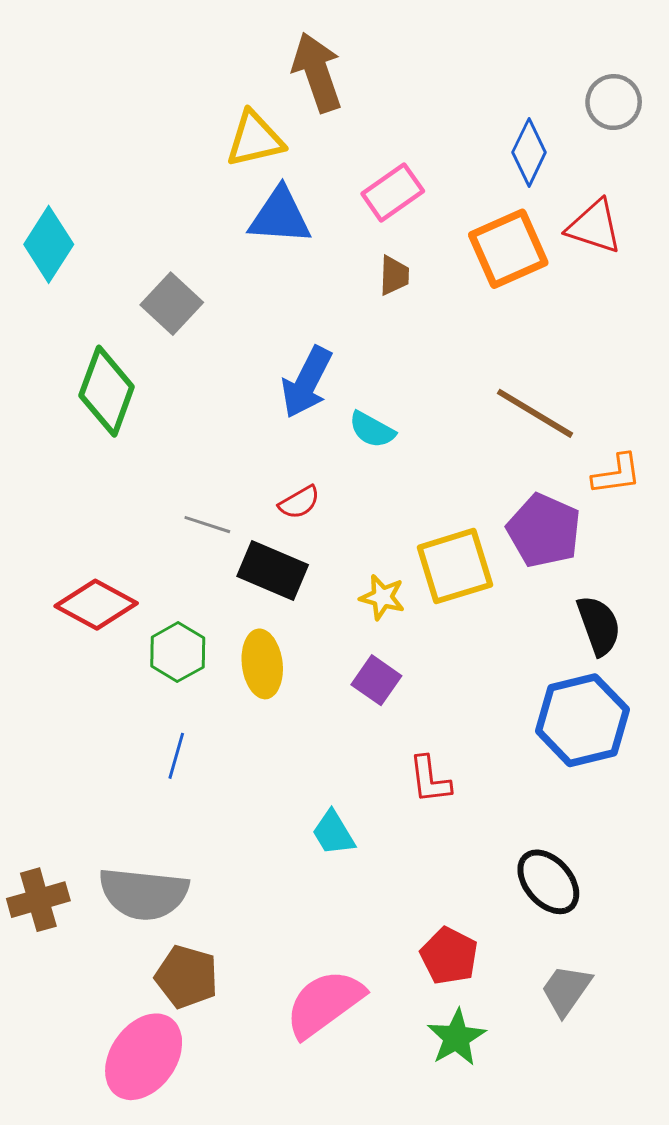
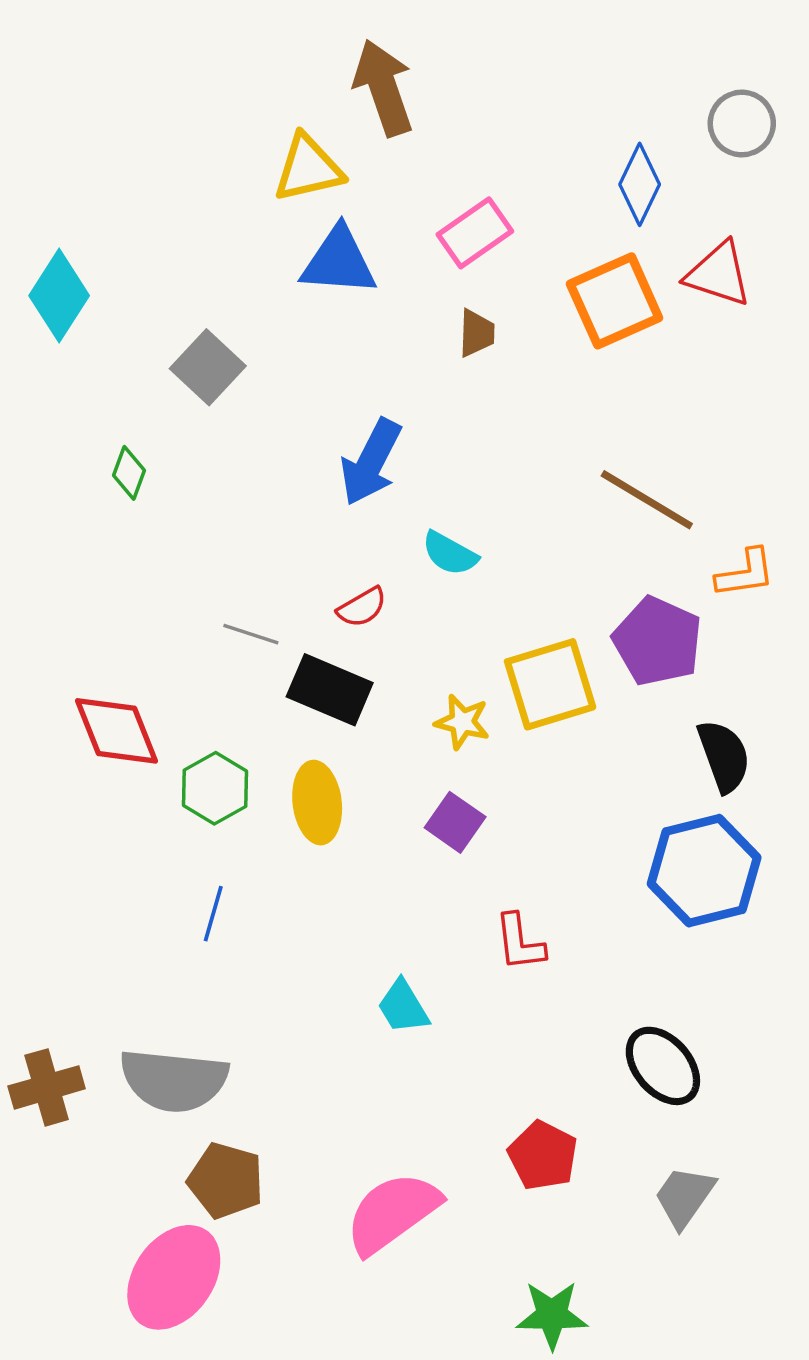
green diamond: (107, 391) -> (129, 473), size x0.5
cyan semicircle: (372, 430) -> (450, 554), moved
red diamond: (96, 605) -> (116, 731), turned 40
green star: (456, 1038) -> (552, 1315), moved, turned 30

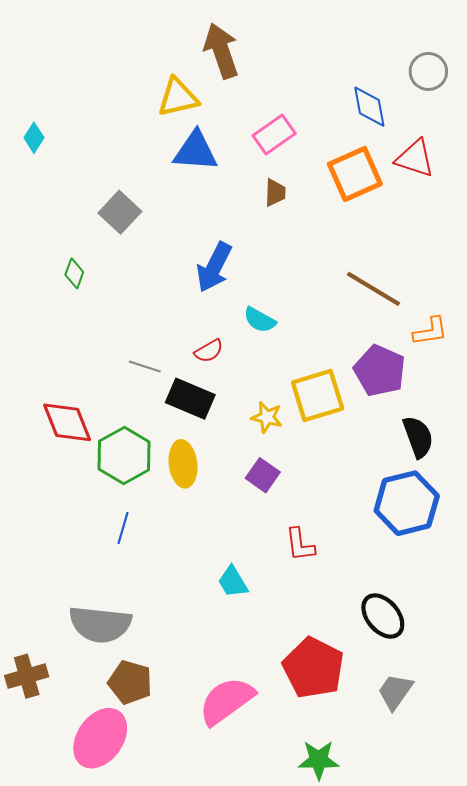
blue diamond: (640, 184) -> (369, 107), turned -36
cyan diamond: (59, 296) -> (34, 138), moved, size x0.6
green hexagon: (215, 788) -> (124, 456), size x1.4
brown cross: (47, 1087) -> (27, 676), moved
red pentagon: (543, 1156) -> (313, 668), size x1.5

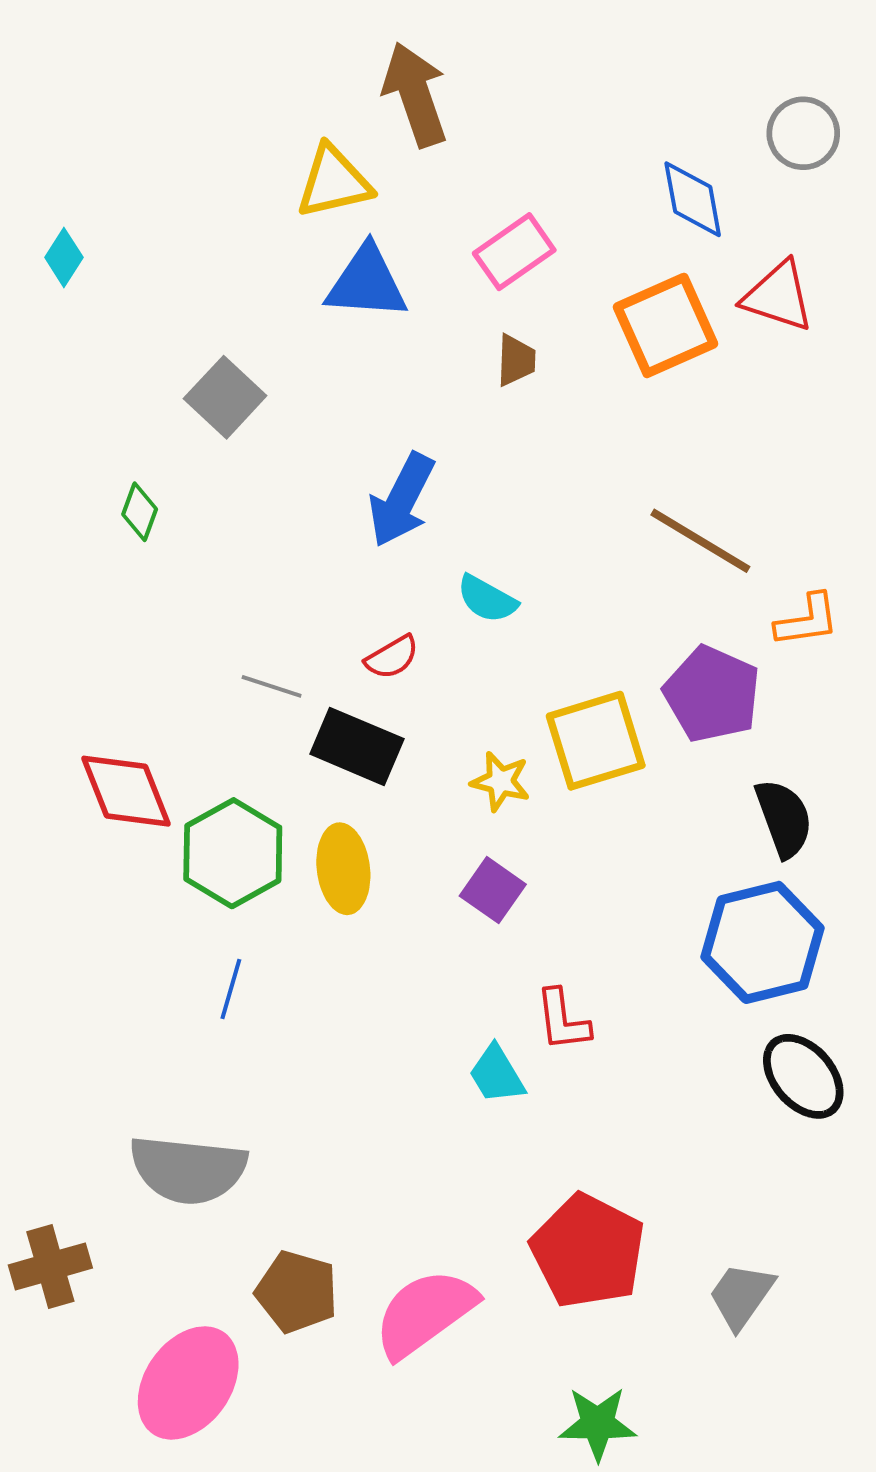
cyan trapezoid: (233, 582) -> (497, 1074), moved
black ellipse: (383, 616) -> (803, 1076), moved
brown pentagon: (130, 682) -> (297, 1292), moved

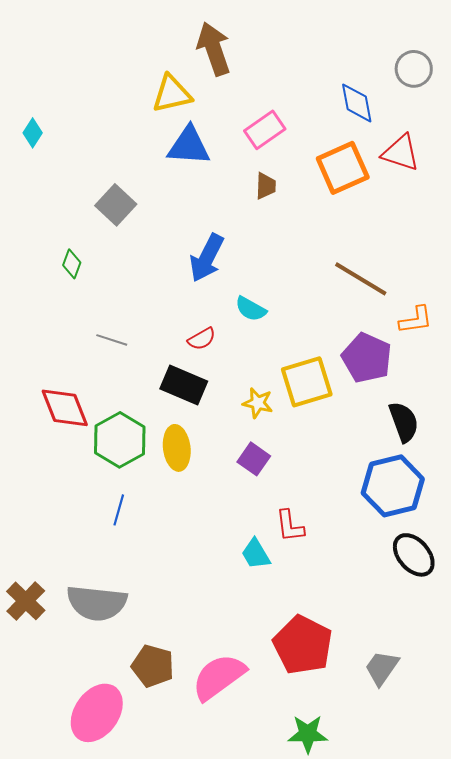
gray line: (272, 686) -> (112, 340), moved
brown cross: (50, 1267) -> (26, 601), moved, turned -30

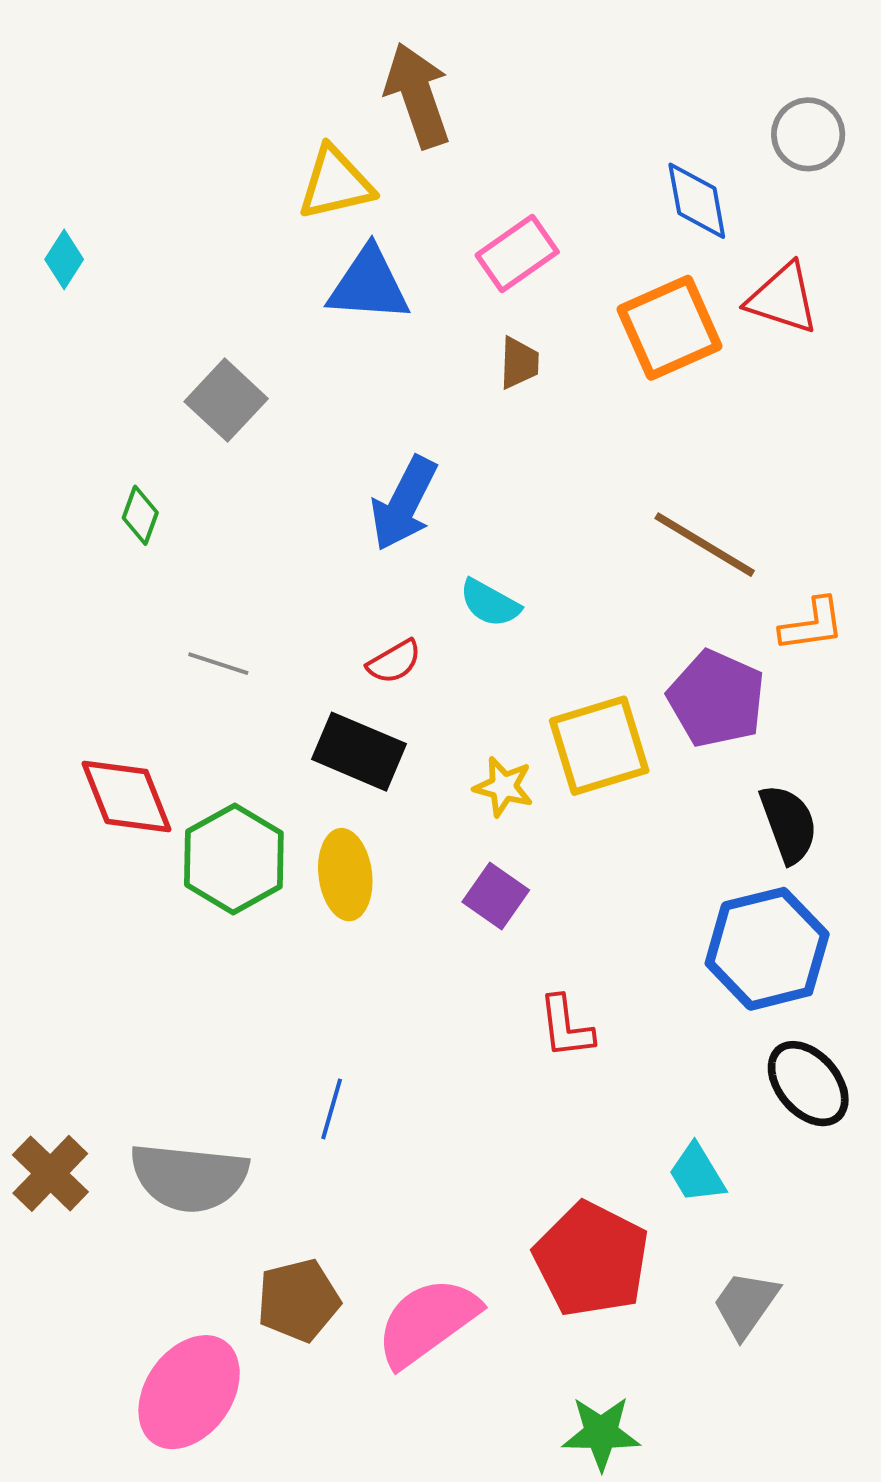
blue line: (119, 510) -> (332, 1109), moved
cyan trapezoid: (256, 554) -> (697, 1173), moved
brown pentagon: (153, 666) -> (298, 1300), turned -30

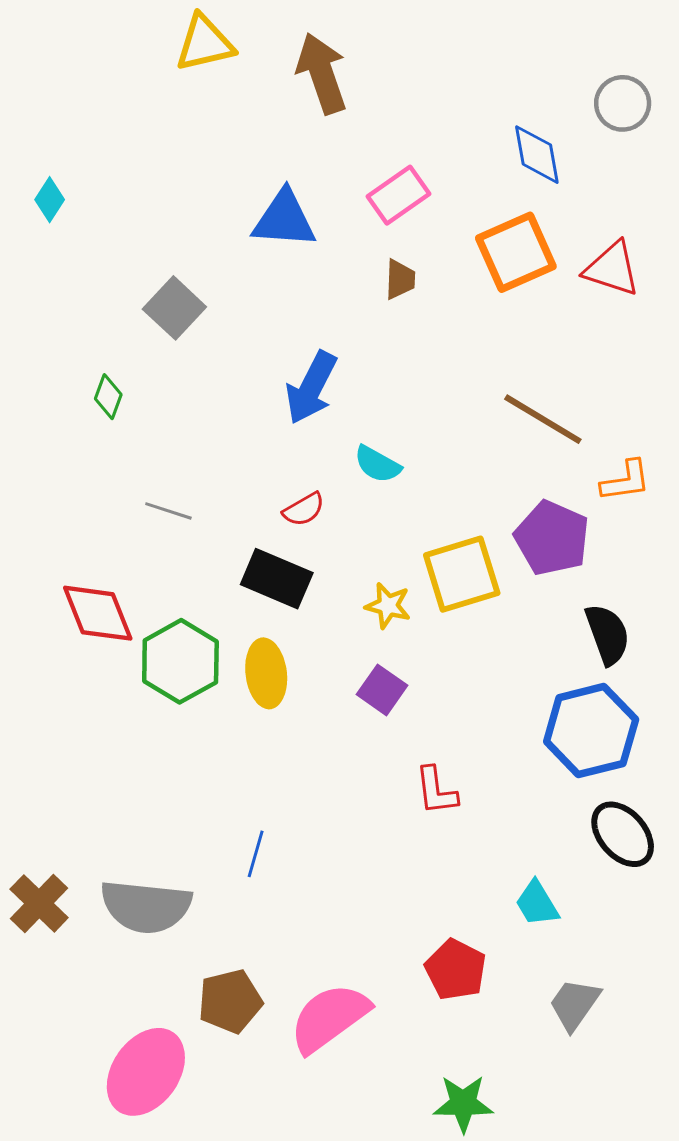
yellow triangle: (336, 183) -> (205, 43), moved
red triangle: (783, 298) -> (612, 269), moved
red pentagon: (591, 1259) -> (456, 970), size x0.7

